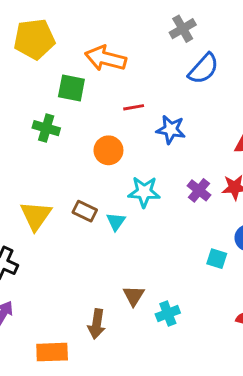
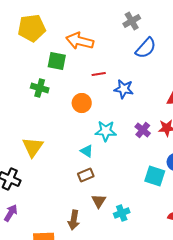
brown rectangle: (85, 211) -> (86, 175), moved, turned -49
cyan triangle: (116, 222) -> (87, 151), turned -32
cyan square: (217, 259) -> (155, 176), size x1.5

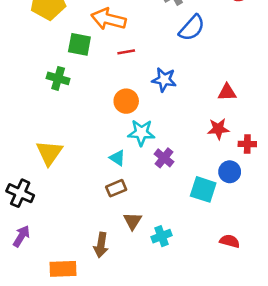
red line: (99, 74) -> (126, 52), moved
orange circle: (82, 103) -> (126, 101), moved
purple cross: (143, 130) -> (164, 158), moved

